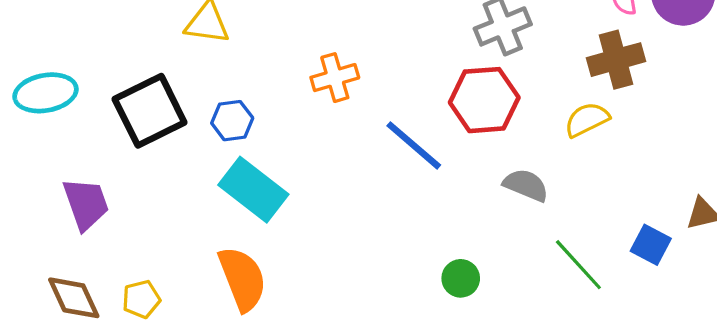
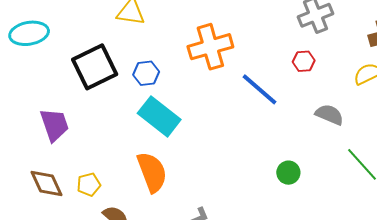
orange cross: (335, 78) -> (210, 47), size x1.5
cyan ellipse: (45, 93) -> (29, 33), moved
red hexagon: (484, 100) -> (304, 61), size x0.5

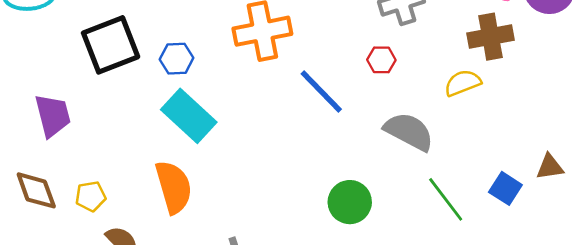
gray semicircle: (329, 115) -> (409, 131), size x1.4
green circle: (288, 173) -> (350, 202), size x1.4

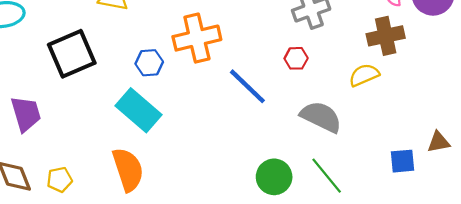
blue hexagon: (177, 59) -> (149, 63), moved
blue square: (505, 188) -> (402, 161), turned -36
green line: (446, 199) -> (327, 176), moved

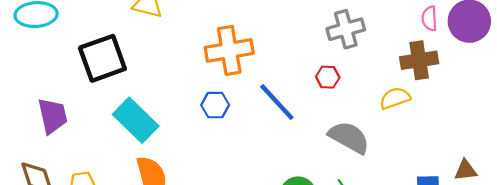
blue hexagon: (149, 63) -> (215, 105), moved
cyan rectangle: (138, 110) -> (136, 120), moved

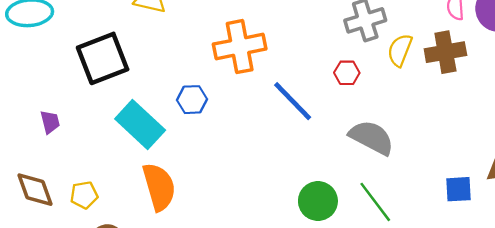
yellow semicircle: (395, 98) -> (400, 50), moved, turned -48
blue hexagon: (215, 105) -> (192, 100), moved
purple trapezoid: (53, 116) -> (50, 122), size x0.6

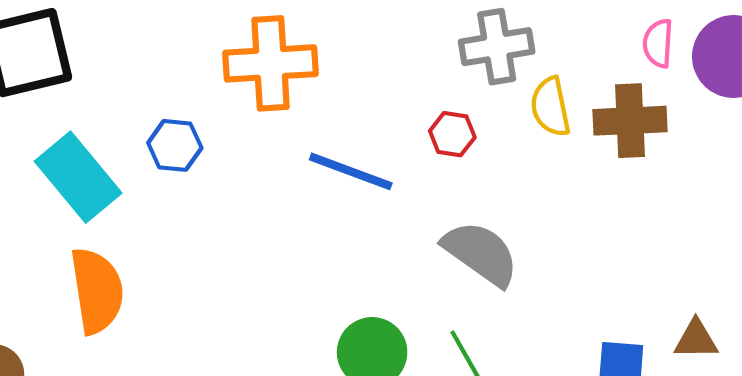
yellow semicircle: (400, 50) -> (550, 107), turned -40
blue line: (293, 101) -> (351, 171), turned -33

